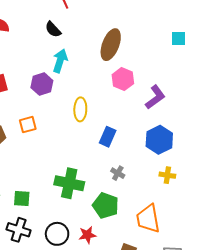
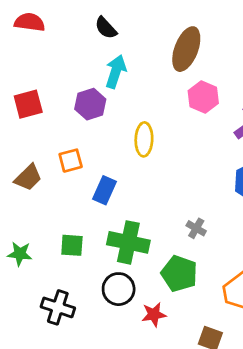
blue rectangle: (108, 137) -> (104, 190), moved
green square: (22, 198) -> (72, 245), moved
black circle: (57, 234) -> (119, 289), moved

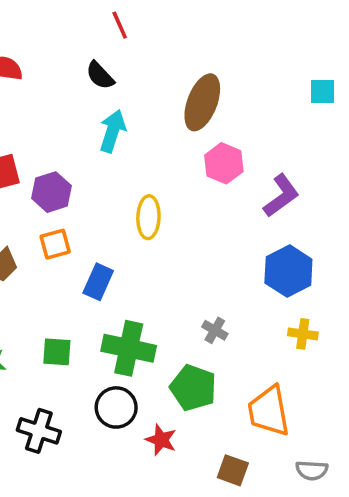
purple hexagon: (90, 104) -> (51, 192), moved
red star: (154, 314) -> (161, 440), turned 30

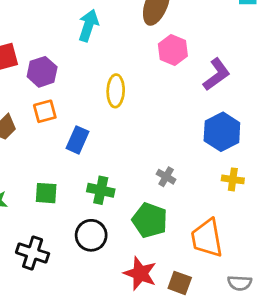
green cross: (129, 348) -> (101, 190), size x0.7
red star: (161, 440) -> (140, 273), moved, size x1.4

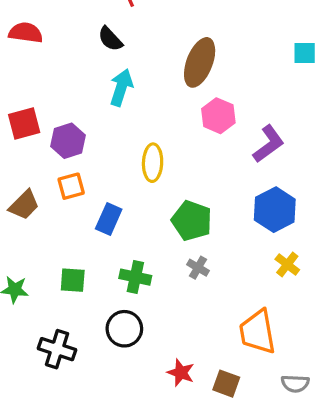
gray cross: (166, 177) -> (198, 268), moved
yellow cross: (233, 179) -> (287, 264), turned 30
green pentagon: (150, 220) -> (192, 221), moved
red star: (140, 273) -> (181, 373), size x0.7

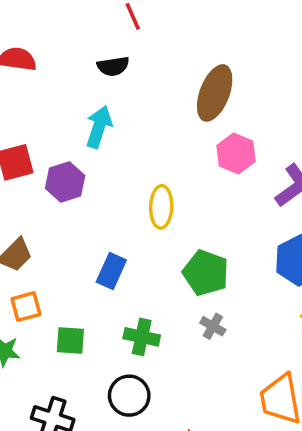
black semicircle: (110, 39) -> (113, 66), turned -56
cyan arrow: (121, 87) -> (99, 127), moved
orange square: (71, 186) -> (26, 307), moved

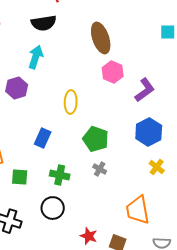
black semicircle: (113, 66) -> (44, 23), size x1.4
brown ellipse: (215, 93) -> (101, 38), turned -40

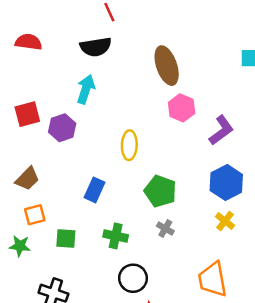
yellow cross: (157, 167) -> (225, 221), moved
black circle: (53, 208) -> (133, 278), moved

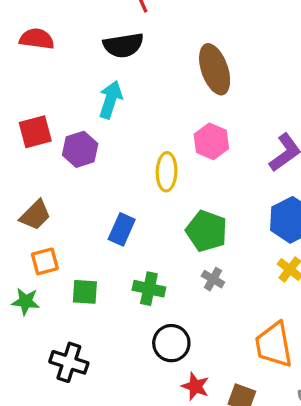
pink hexagon: (182, 108) -> (211, 141), moved

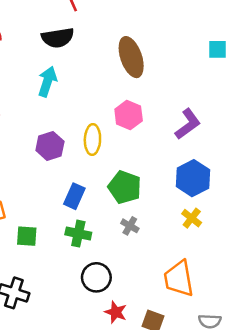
purple hexagon: (80, 149) -> (50, 146), moved
blue rectangle: (122, 229) -> (74, 196), moved

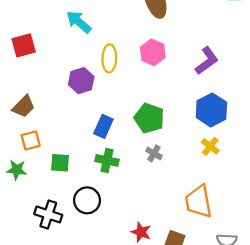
cyan arrow: (47, 82) -> (79, 22), turned -68
yellow ellipse: (92, 140) -> (109, 58), moved
black circle: (96, 277) -> (87, 200), moved

